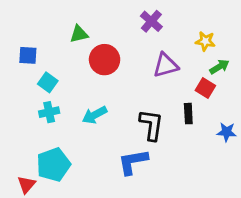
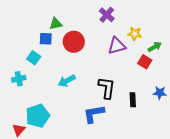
yellow star: (205, 41) -> (135, 34), moved
blue square: (28, 55) -> (46, 39), moved
cyan cross: (49, 112) -> (19, 79), moved
black rectangle: (188, 114) -> (133, 100), moved

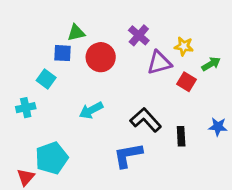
purple cross: (107, 15) -> (139, 35), moved
red square: (145, 62) -> (187, 82), moved
black L-shape: (107, 88) -> (146, 120), turned -50

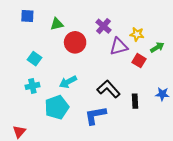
blue square: (62, 53) -> (27, 16), moved
cyan cross: (26, 108) -> (32, 86), moved
cyan pentagon: (52, 158) -> (57, 107), moved

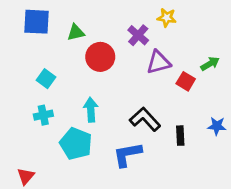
blue square: (27, 16) -> (37, 22), size x1.5
yellow star: (137, 34) -> (167, 18), moved
cyan arrow: (68, 82) -> (91, 110), turned 114
cyan pentagon: (57, 107) -> (76, 144), turned -30

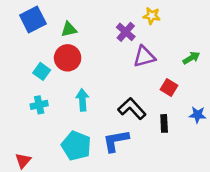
blue square: (37, 22) -> (33, 19), turned -30
red circle: (100, 57) -> (68, 58), moved
red square: (186, 81) -> (169, 88), moved
cyan pentagon: (76, 144) -> (76, 146), moved

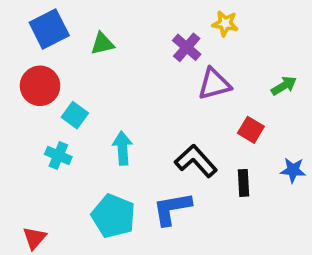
red circle: (68, 58) -> (40, 86), moved
cyan square: (42, 71) -> (75, 115), moved
cyan cross: (39, 105) -> (58, 155), turned 35

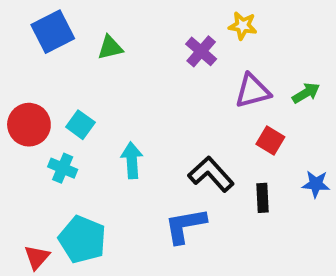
purple triangle: (214, 84) -> (253, 91), moved
red circle: (40, 86) -> (29, 125), moved
cyan pentagon: (113, 216) -> (82, 239), moved

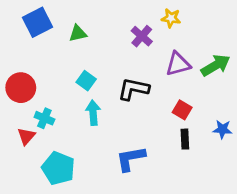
green arrow: (306, 93) -> (216, 65), size x1.5
cyan square: (80, 125) -> (86, 81), moved
red square: (270, 140) -> (182, 110), moved
black L-shape: (211, 174) -> (133, 89), moved, turned -36
red triangle: (37, 257) -> (26, 136), moved

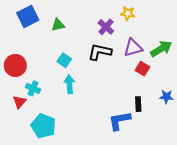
black L-shape: (133, 89) -> (100, 52), moved
red square: (182, 110) -> (142, 69), moved
blue L-shape: (131, 159) -> (119, 121), moved

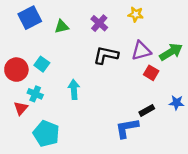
purple cross: (106, 27) -> (99, 23), moved
cyan square: (64, 60) -> (42, 64), moved
black rectangle: (138, 104) -> (147, 110), turned 64

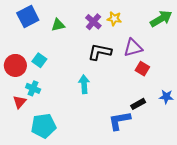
yellow star: (136, 14) -> (114, 19), moved
green arrow: (171, 52) -> (161, 19), moved
cyan arrow: (74, 89) -> (84, 84), moved
cyan pentagon: (46, 134) -> (43, 126), turned -30

